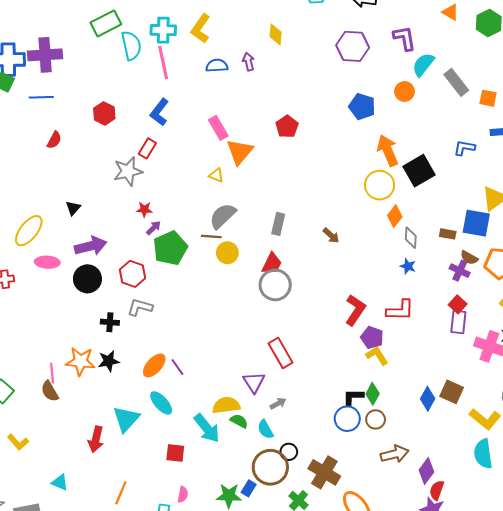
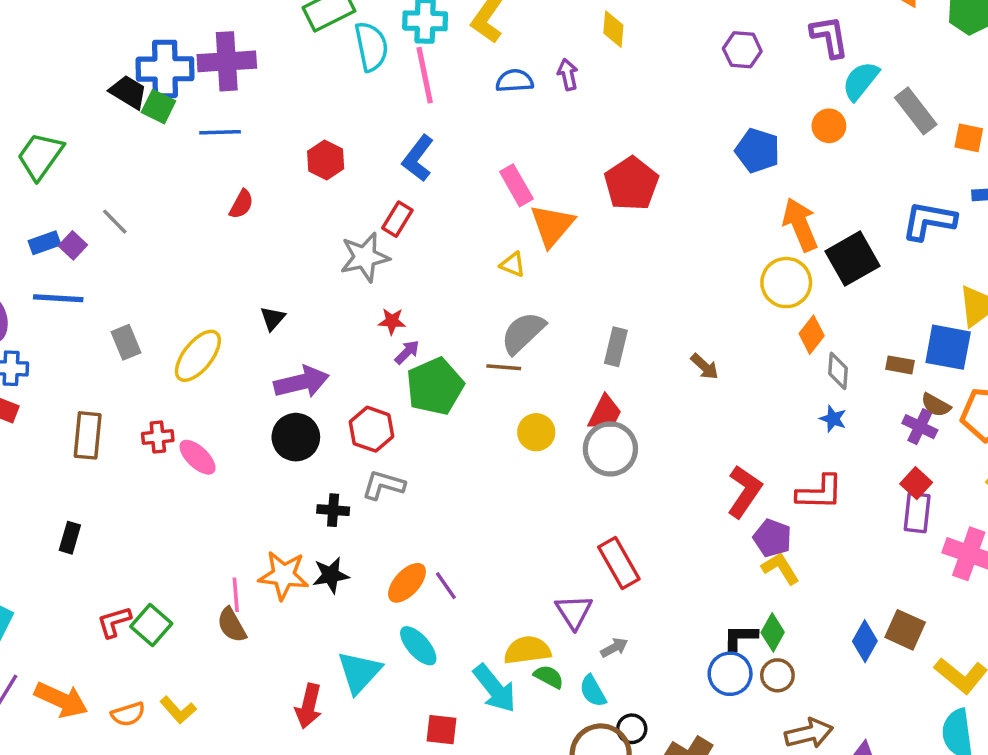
purple hexagon: (353, 46) -> (742, 50), size x0.7
red pentagon: (287, 127) -> (631, 184), size x1.4
blue L-shape: (464, 148) -> (929, 221), size x1.5
yellow circle: (227, 253) -> (536, 432), moved
pink ellipse: (47, 262) -> (198, 457), moved, turned 40

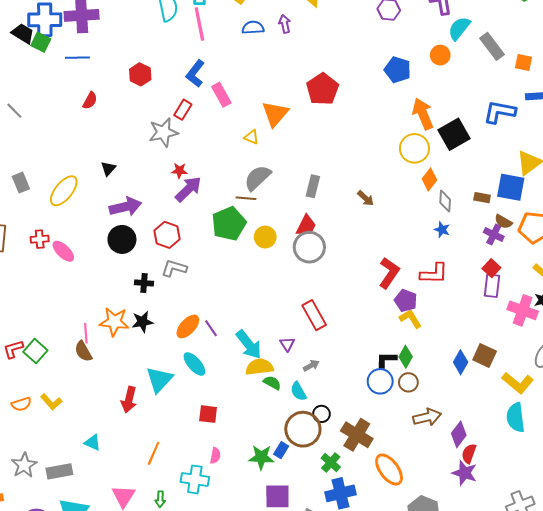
pink rectangle: (516, 185) -> (221, 95), moved
purple arrow: (407, 352) -> (188, 189), size x1.8
green pentagon: (435, 386) -> (229, 224), moved
purple triangle: (574, 612) -> (287, 344), size x0.7
cyan arrow: (495, 688) -> (249, 345), moved

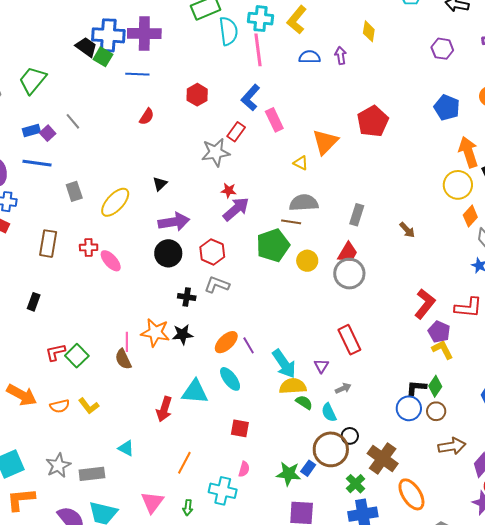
gray semicircle: (257, 178) -> (304, 203), turned 36
cyan triangle: (159, 380) -> (195, 392), turned 48

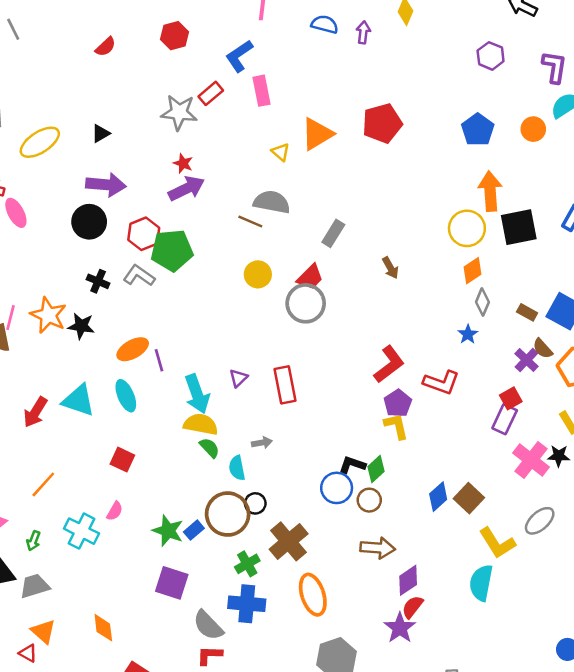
green pentagon: (273, 245) -> (172, 250), moved
purple triangle: (321, 366) -> (238, 378), moved

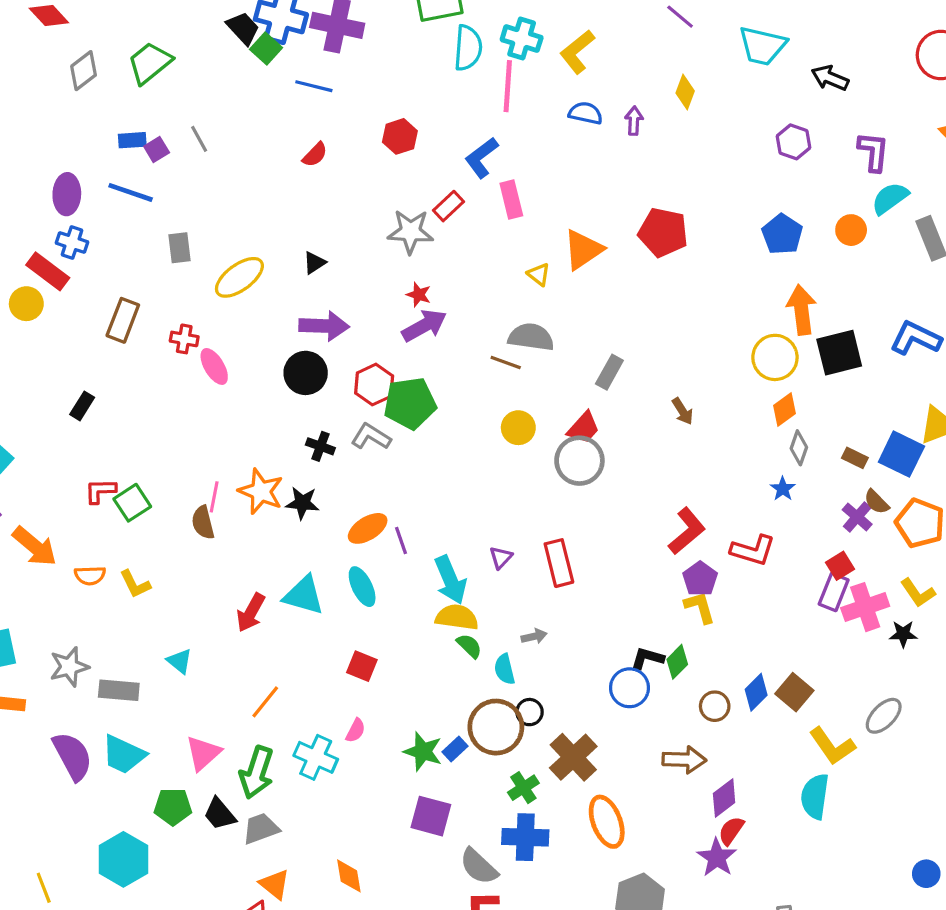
red pentagon: (382, 123) -> (663, 232), turned 30
pink cross: (531, 460) -> (865, 607), moved, turned 36
brown circle: (369, 500) -> (715, 706), moved
green arrow: (33, 541) -> (257, 772), size x2.0

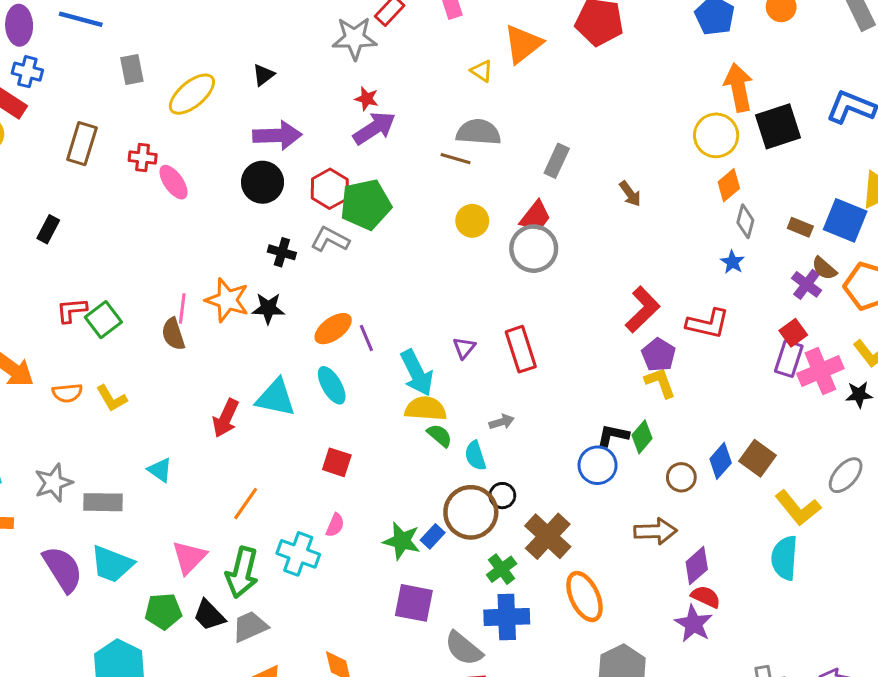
red semicircle: (731, 831) -> (706, 597), turned 84

